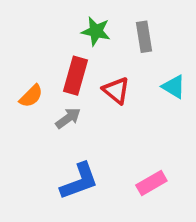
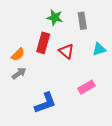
cyan triangle: (174, 87) -> (99, 49), turned -48
gray arrow: (68, 118) -> (19, 73), moved
pink rectangle: (151, 183) -> (86, 87), moved

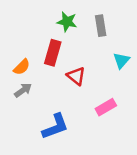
cyan triangle: (99, 49) -> (121, 61), turned -32
red triangle: (66, 51) -> (76, 76), moved

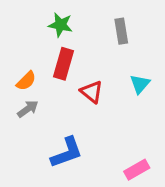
green star: (67, 22) -> (60, 25), moved
cyan triangle: (121, 61) -> (140, 84), moved
pink rectangle: (106, 107) -> (137, 170), moved

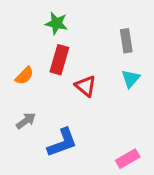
gray rectangle: (121, 31) -> (126, 41), moved
gray arrow: (28, 109) -> (26, 121), moved

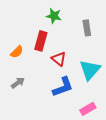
green star: (56, 23) -> (54, 16), moved
cyan triangle: (131, 79) -> (90, 70), moved, size x1.6
blue L-shape: (62, 143) -> (63, 87), moved

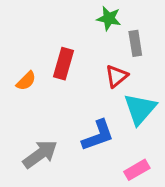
green star: (54, 16) -> (109, 18), moved
red triangle: (59, 59) -> (117, 76), moved, turned 42
gray arrow: (18, 83) -> (40, 154), moved, size x1.6

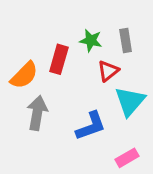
green star: (109, 18) -> (91, 40), moved
orange semicircle: (26, 81) -> (24, 75), size x1.5
gray arrow: (40, 154) -> (37, 113), moved, turned -44

